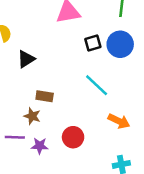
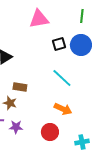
orange arrow: (119, 121) -> (63, 109), moved
red circle: (73, 137) -> (50, 132), moved

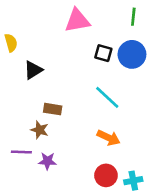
black square: (59, 44) -> (103, 53), turned 32
red circle: (50, 132) -> (106, 175), moved

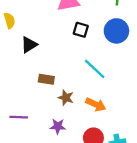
black square: (103, 53) -> (81, 30), moved
brown star: (40, 130) -> (66, 98), moved
purple star: (47, 161) -> (58, 126), moved

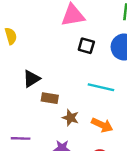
black triangle: (29, 45) -> (32, 79), moved
cyan line: (95, 69) -> (101, 87), turned -30

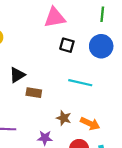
brown star: (70, 118) -> (64, 118), moved
orange arrow: (102, 125) -> (90, 124), moved

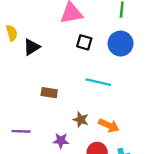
black triangle: (17, 75) -> (32, 47), moved

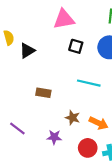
purple line: (21, 131) -> (17, 128), turned 35

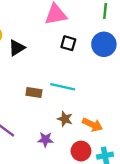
cyan line: (89, 83) -> (63, 87), moved

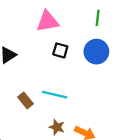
brown rectangle: (34, 93) -> (25, 100), turned 42

